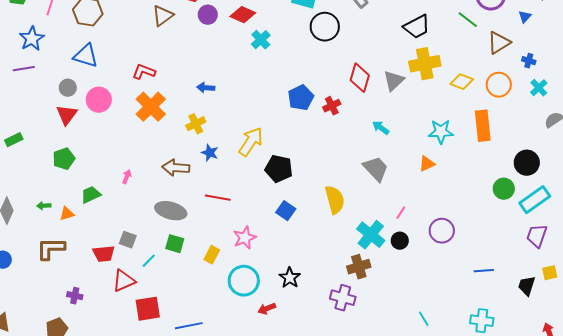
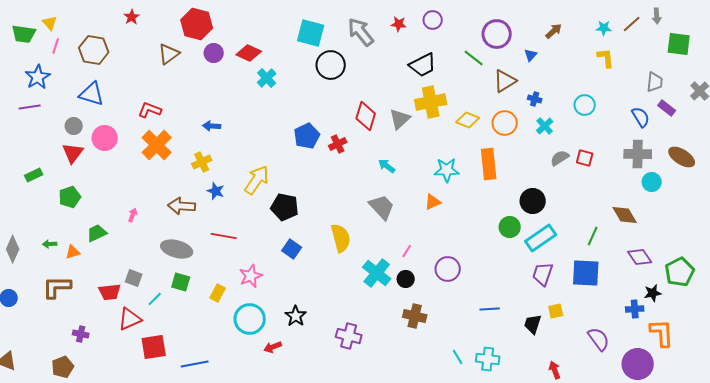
green rectangle: (14, 140) -> (34, 175), moved
brown cross: (359, 267) -> (415, 316), moved, turned 30
cyan line: (424, 319) -> (458, 357), moved

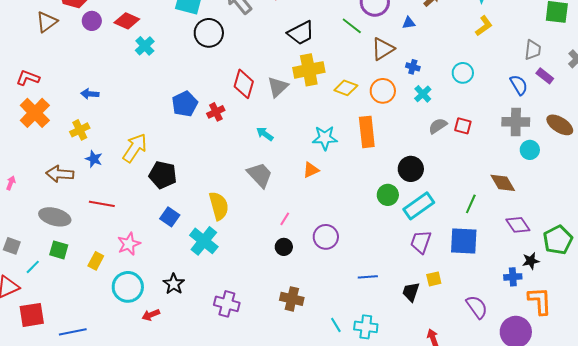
blue triangle: (531, 55) -> (409, 23), turned 40
yellow L-shape: (606, 58) -> (484, 26), turned 60
cyan cross: (377, 273) -> (204, 241), moved
brown cross: (415, 316) -> (292, 299), moved

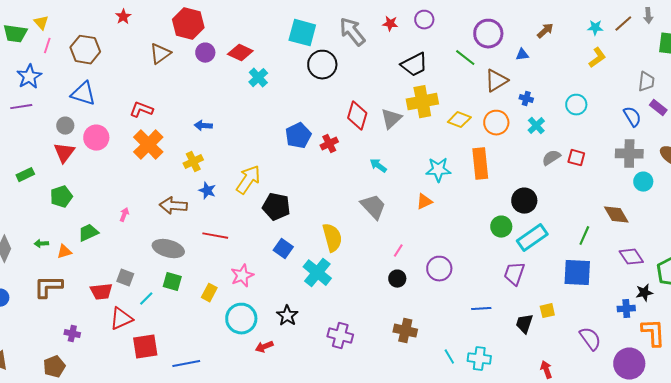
purple trapezoid: (421, 242) -> (514, 274), moved

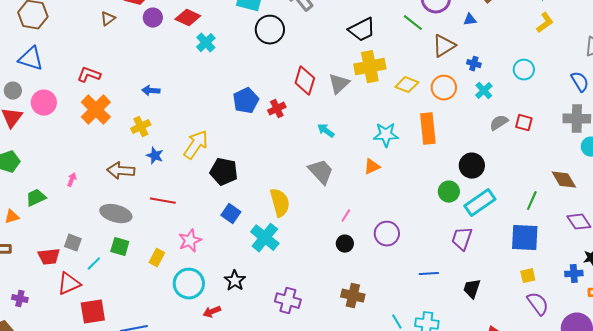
brown triangle: (160, 54) -> (108, 19), size x0.7
yellow square: (547, 311) -> (528, 276), moved

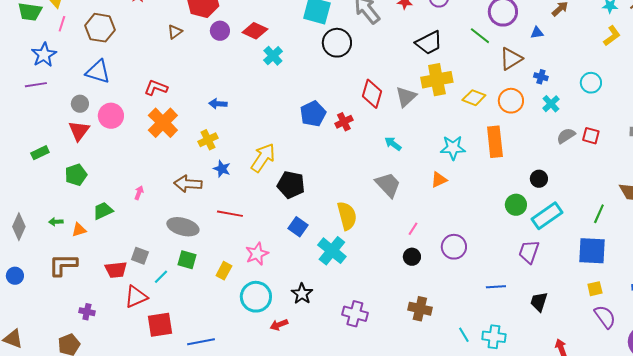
black circle: (472, 166) -> (539, 179), size x0.7

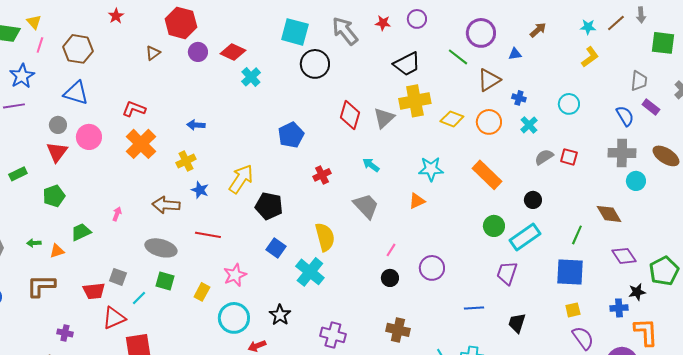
red cross: (344, 122) -> (322, 175), moved
orange rectangle: (495, 142) -> (487, 175), moved, turned -40
black circle: (539, 179) -> (533, 200), moved

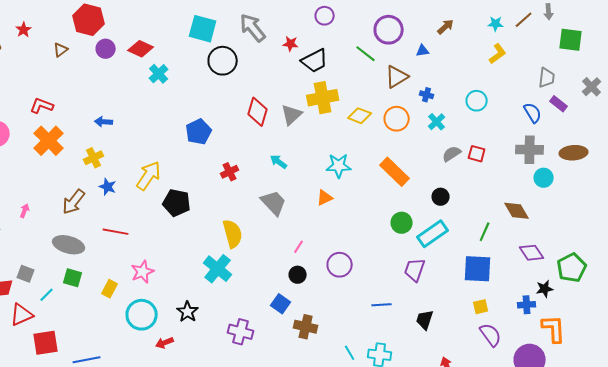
red star: (116, 16) -> (24, 30), moved
red star: (383, 23) -> (291, 44), moved
brown ellipse: (666, 156) -> (574, 153), turned -36
brown arrow: (166, 205) -> (74, 202), turned -56
blue square: (276, 248) -> (281, 304), moved

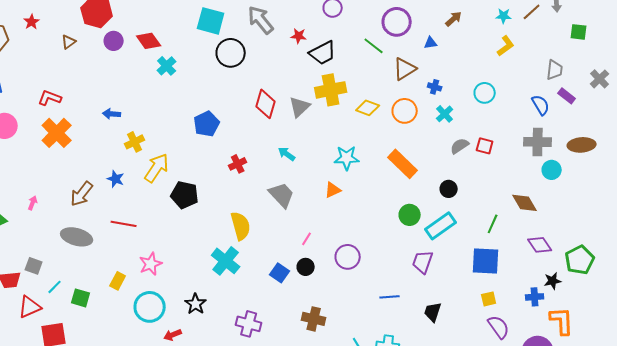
green square: (571, 40) -> (579, 32), size x0.7
red diamond: (141, 49) -> (149, 41), turned 30
yellow cross: (94, 158) -> (135, 142), moved
green square: (73, 278) -> (81, 298), moved
blue square: (281, 304) -> (280, 273), moved

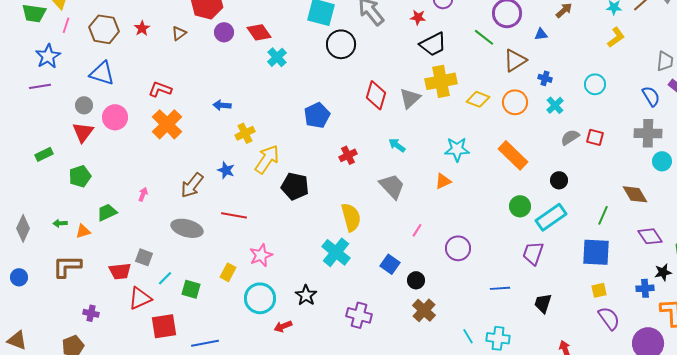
red star: (32, 22) -> (142, 28), moved
red star: (299, 36) -> (418, 17), moved
black circle: (306, 267) -> (416, 280), moved
brown cross: (314, 319) -> (424, 310), turned 30

